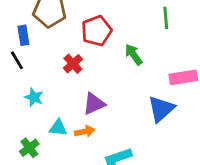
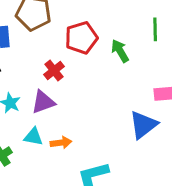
green arrow: (134, 55) -> (120, 51), moved
purple triangle: (94, 104) -> (43, 102), moved

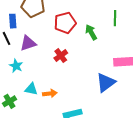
red cross: (54, 70) -> (61, 56), moved
purple triangle: (43, 102) -> (28, 43), moved

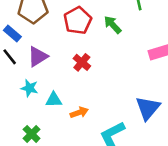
blue rectangle: (13, 21) -> (12, 34), turned -32
blue triangle: (106, 83) -> (148, 108), moved
cyan triangle: (31, 89) -> (54, 100), moved

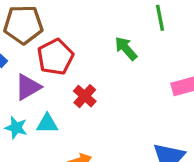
red pentagon: (78, 21) -> (55, 57), moved
cyan triangle: (54, 100) -> (47, 124), moved

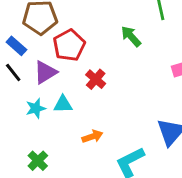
cyan star: (16, 128) -> (36, 108), turned -30

